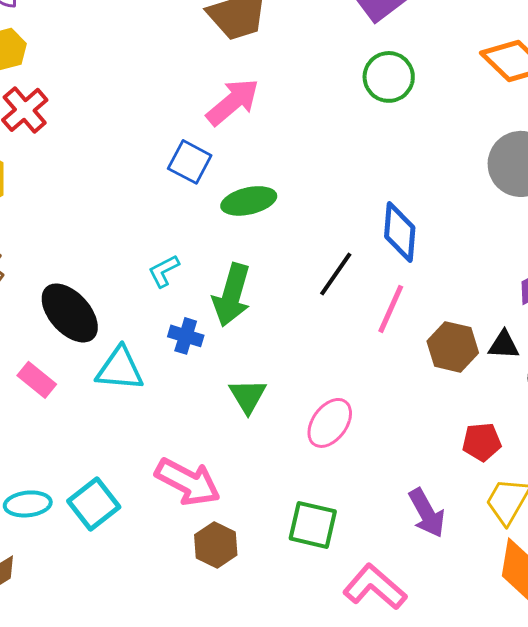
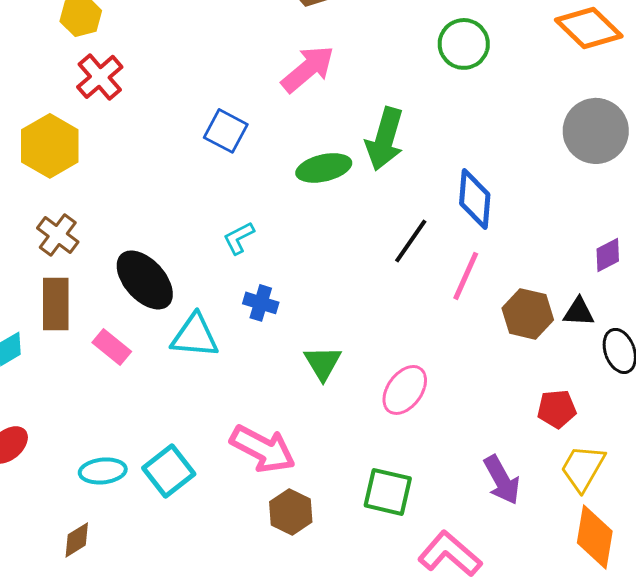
blue square: (190, 162) -> (226, 131), moved
green arrow: (232, 295) -> (385, 139), moved

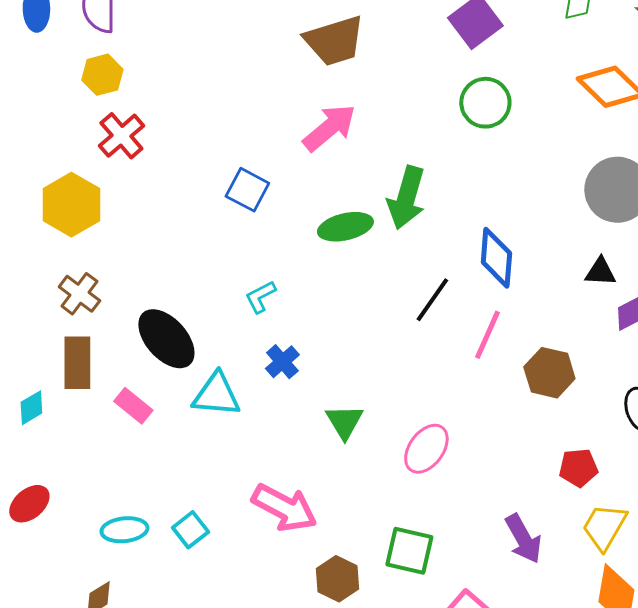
blue cross: (261, 303) -> (282, 362), turned 32
black triangle: (579, 312) -> (600, 272), moved
cyan square: (169, 471) -> (190, 530), size x0.7
brown hexagon: (291, 512) -> (337, 579), moved

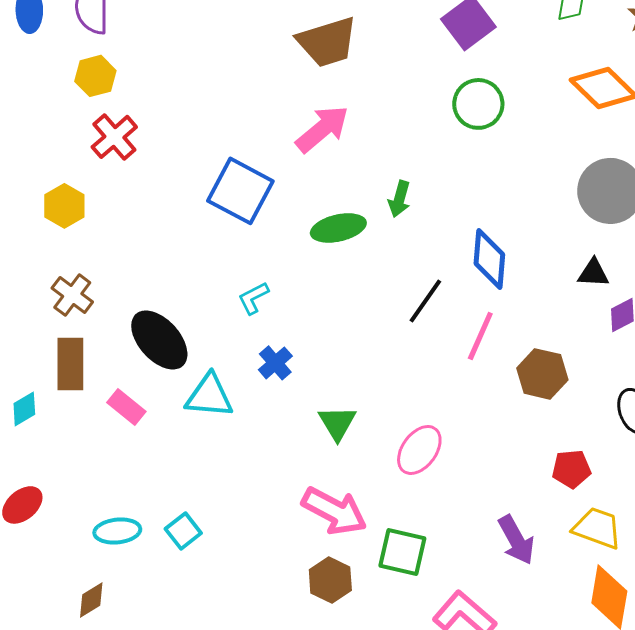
blue square: (247, 190) -> (240, 191), size x1.5
green arrow: (406, 198) -> (399, 199), size x0.6
yellow hexagon: (71, 205) -> (64, 206), size x0.7
pink arrow: (284, 508) -> (334, 511), moved
yellow trapezoid: (604, 527) -> (597, 528), turned 80

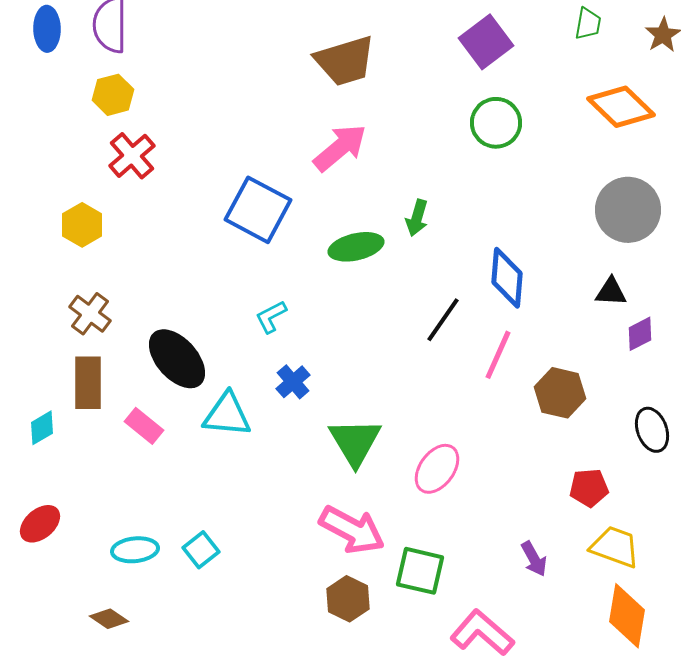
green triangle: (337, 423) -> (355, 442), size x1.4
purple arrow: (516, 540) -> (534, 559), size x0.7
brown diamond: (91, 600) -> (109, 619), turned 66

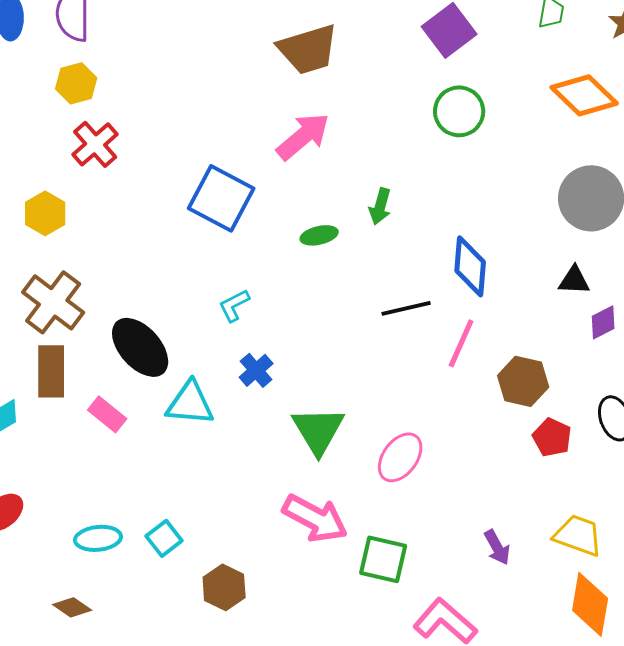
green ellipse: (356, 247) -> (319, 235), size x0.7
brown cross: (90, 314) -> (53, 302), size x1.5
black line: (443, 320) -> (406, 308), turned 42
red pentagon: (589, 488) -> (552, 437), moved, turned 30
brown hexagon: (348, 599) -> (224, 587), moved

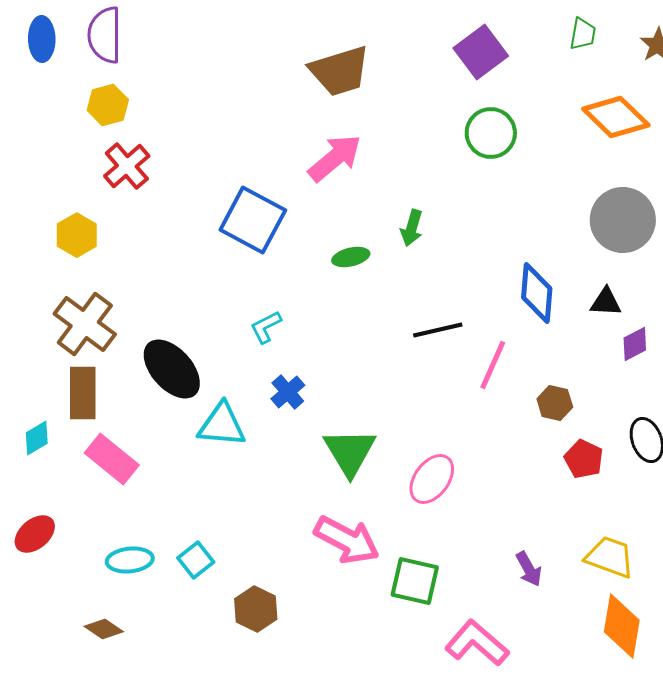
blue diamond: (470, 266) -> (537, 293), moved
brown hexagon: (523, 381) -> (555, 403), size x0.7
pink rectangle: (107, 414) -> (112, 459), moved, size x1.4

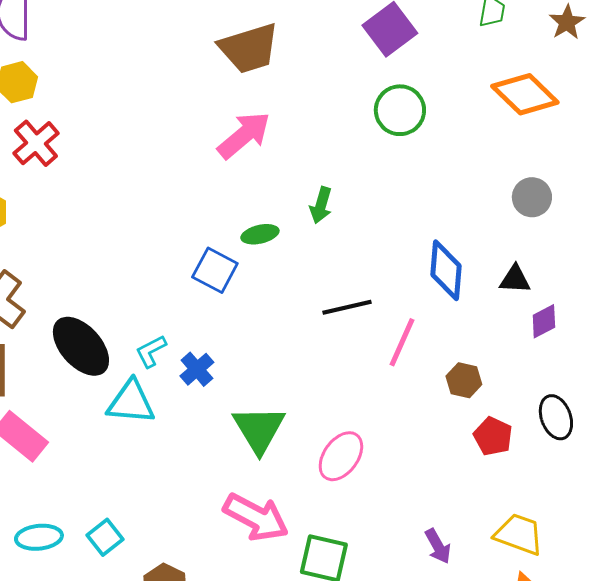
blue square: (253, 220) -> (215, 270), moved, size x0.7
gray circle: (623, 220) -> (532, 197), size x0.6
cyan L-shape: (266, 327) -> (151, 351), moved

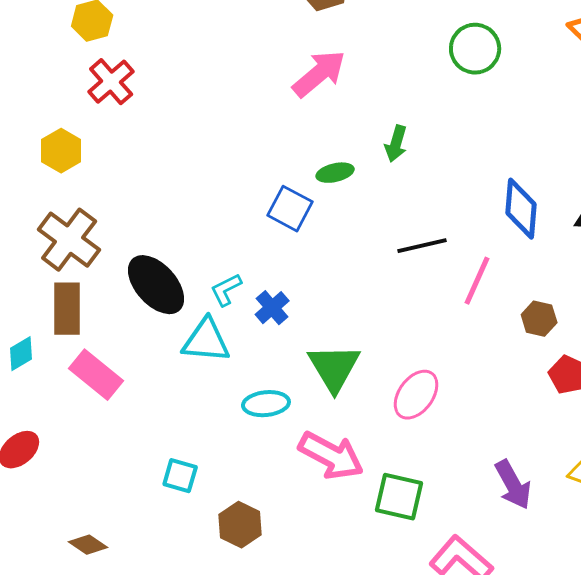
cyan ellipse: (39, 537) -> (266, 404), moved
cyan square: (105, 537) -> (180, 476), turned -36
purple arrow: (438, 546) -> (513, 485), size x1.4

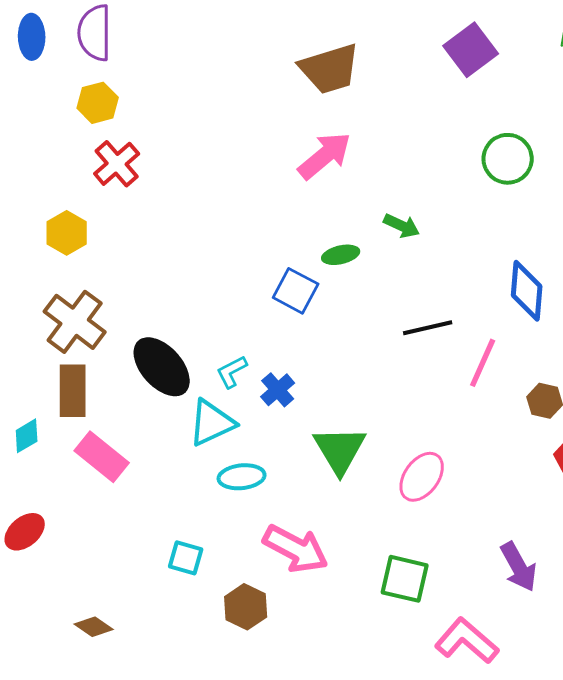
green circle: (475, 49) -> (508, 159), moved
green arrow: (396, 144) -> (402, 226), turned -81
cyan triangle: (206, 341) -> (212, 423), turned -30
cyan ellipse: (266, 404) -> (242, 477), moved
pink arrow: (331, 456) -> (296, 549), moved

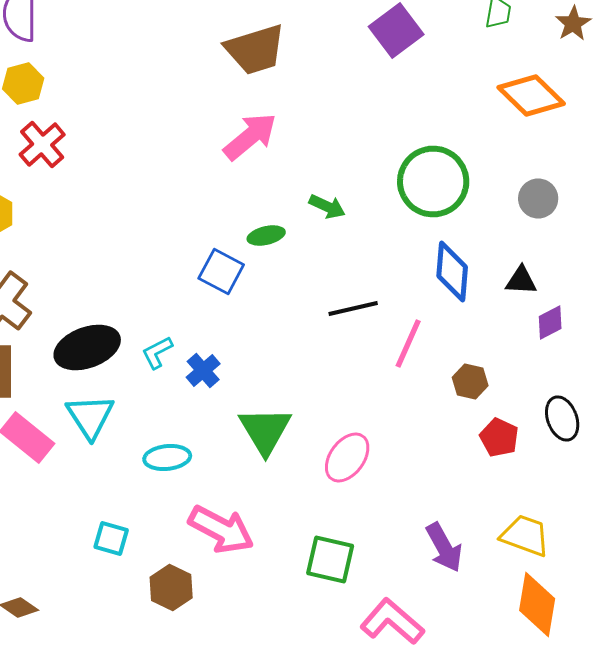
green circle: (508, 159) -> (433, 182), moved, size x1.4
black ellipse: (162, 367) -> (87, 348), turned -68
cyan triangle: (212, 423) -> (90, 416), moved, turned -38

